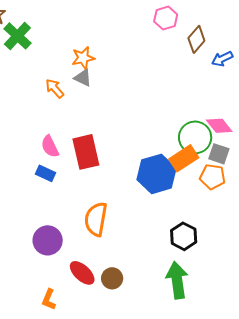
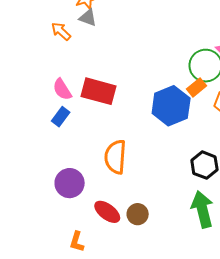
red rectangle: (86, 152) -> (98, 91), turned -56
orange rectangle: (184, 158) -> (197, 87), size x0.7
blue rectangle: (46, 173) -> (61, 117), turned -72

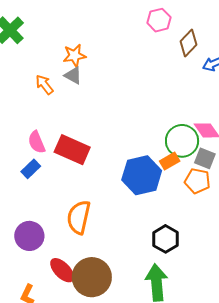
brown circle: (138, 214) -> (92, 277), size x1.8

